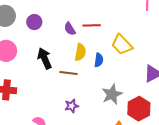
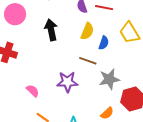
brown line: (69, 73) -> (88, 61), moved
purple star: (72, 106) -> (67, 82), size x1.5

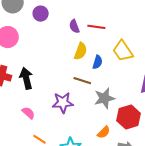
black arrow: (51, 30) -> (26, 78), moved

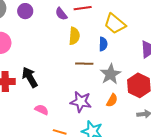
blue semicircle: (97, 62) -> (103, 44), moved
purple star: (63, 103) -> (81, 102), moved, turned 30
orange semicircle: (104, 132) -> (112, 100), moved

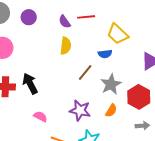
yellow semicircle: (74, 36) -> (66, 46), moved
blue semicircle: (103, 44) -> (105, 54), turned 80
brown line: (84, 64) -> (85, 72), turned -54

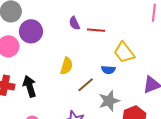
purple circle: (29, 17) -> (31, 31), moved, size x1.5
purple semicircle: (65, 22) -> (74, 23), moved
yellow semicircle: (66, 46) -> (66, 66), moved

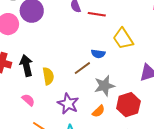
yellow semicircle: (66, 66) -> (48, 76), moved, turned -30
blue semicircle: (108, 70) -> (98, 54), moved

